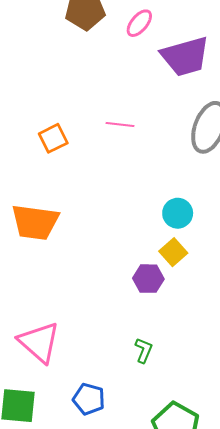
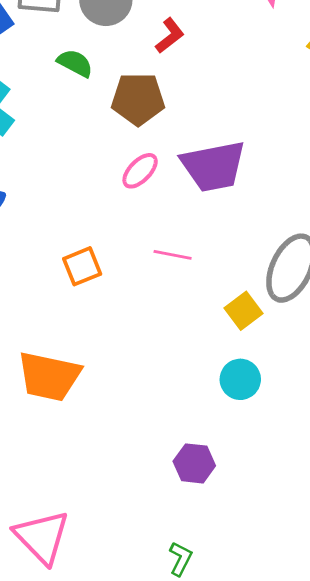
pink ellipse: (139, 23) -> (140, 171), moved
purple trapezoid: (185, 56) -> (213, 166), moved
yellow square: (173, 252) -> (244, 311), moved

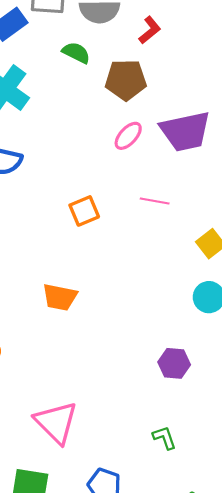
orange trapezoid: (49, 376) -> (60, 297), size x0.7
green L-shape: (180, 559) -> (164, 438), turned -45

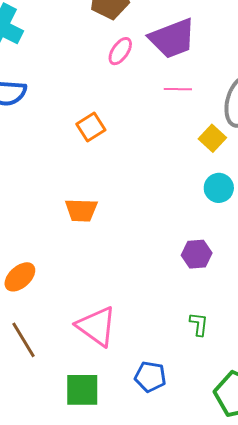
pink line: (155, 201) -> (178, 89), moved
green L-shape: (164, 438) -> (199, 324), turned 35

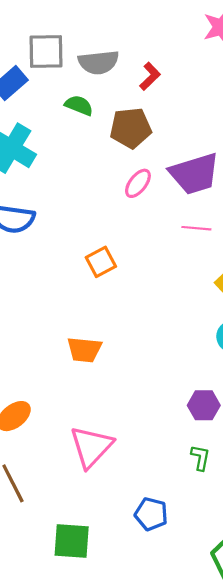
green L-shape: (199, 324) -> (200, 458), moved
pink triangle: (97, 326) -> (91, 447), moved, turned 33
blue pentagon: (150, 377) -> (151, 514), moved

